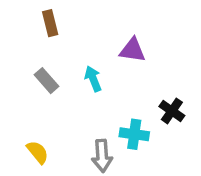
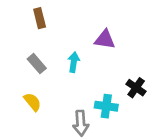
cyan arrow: (93, 79) -> (74, 62), turned 30
yellow semicircle: (38, 152) -> (32, 102), moved

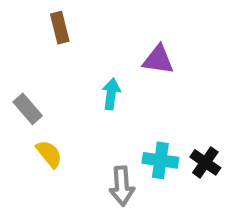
gray rectangle: (37, 64) -> (28, 109), moved
black cross: (136, 88) -> (205, 162), moved

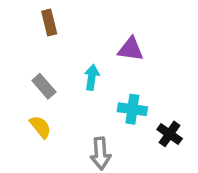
gray rectangle: (28, 109) -> (44, 86), moved
cyan cross: (160, 160) -> (132, 109), moved

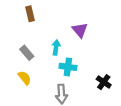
purple triangle: (131, 49) -> (80, 30), turned 42
cyan cross: (132, 109) -> (68, 67), moved

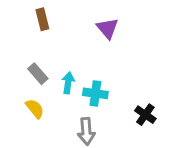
purple triangle: (80, 30) -> (107, 28), moved
cyan arrow: (56, 47) -> (68, 83), moved

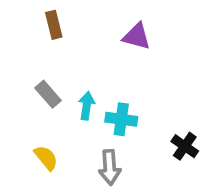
purple triangle: (107, 28) -> (137, 36), turned -35
yellow semicircle: (35, 109) -> (46, 158), moved

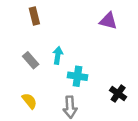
purple triangle: (137, 36) -> (108, 21), moved
cyan arrow: (87, 106) -> (58, 55), moved

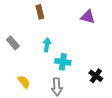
brown rectangle: (34, 16) -> (40, 12), moved
gray rectangle: (31, 60) -> (13, 43), moved

